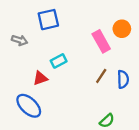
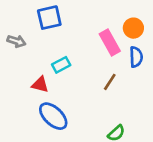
red triangle: (40, 78) -> (40, 85), turned 35
blue semicircle: (123, 79) -> (136, 57), moved
blue ellipse: (29, 106) -> (53, 116), moved

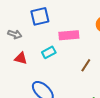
pink rectangle: (110, 43) -> (69, 35), moved, turned -66
red triangle: (40, 85) -> (21, 58), moved

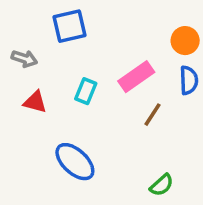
pink rectangle: (69, 35) -> (136, 77), moved, turned -30
cyan rectangle: (49, 52) -> (86, 91), turned -40

